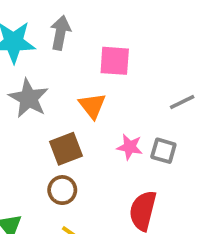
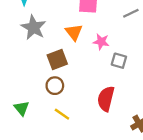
gray line: (182, 102) -> (131, 13), moved
pink star: (130, 147) -> (101, 42), moved

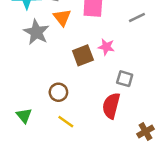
orange triangle: (74, 32) -> (62, 17), moved
brown square: (57, 60) -> (83, 55), moved
gray square: (119, 61) -> (125, 79), moved

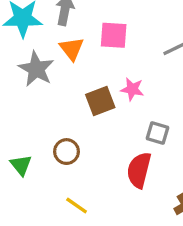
green triangle: (24, 116) -> (21, 165), moved
yellow line: (66, 122) -> (77, 205), moved

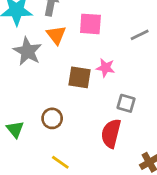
brown square: (100, 101) -> (79, 77), turned 30

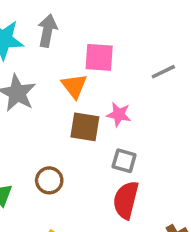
orange triangle: (56, 35) -> (74, 86), moved
gray square: (126, 103) -> (124, 161), moved

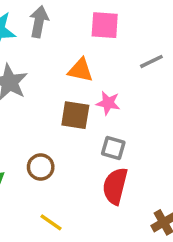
pink square: (99, 57) -> (105, 25), moved
orange triangle: (74, 86) -> (80, 70), moved, turned -40

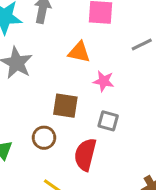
brown square: (75, 115) -> (65, 106), moved
red semicircle: (115, 186) -> (85, 154), moved

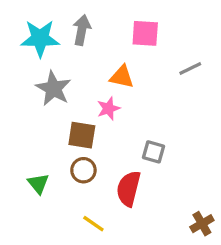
pink star: (104, 81) -> (108, 108), moved, turned -30
brown square: (65, 106) -> (82, 135), moved

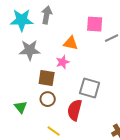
pink square: (145, 33) -> (95, 24), moved
gray star: (53, 88) -> (30, 50), turned -30
gray square: (154, 152) -> (90, 88), size x1.5

